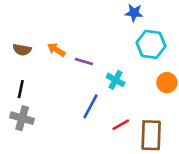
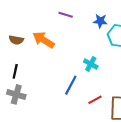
blue star: (134, 13) -> (100, 21), moved
orange arrow: (56, 50) -> (44, 40), size x1.5
purple line: (84, 62) -> (66, 15), moved

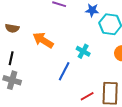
orange arrow: (44, 40) -> (43, 40), moved
red line: (95, 100) -> (87, 96), moved

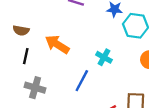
black line: (11, 58) -> (26, 56), moved
gray cross: (12, 80) -> (35, 88), moved

